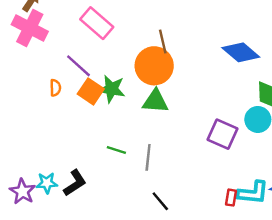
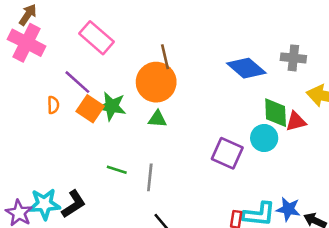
green triangle: (155, 101) -> (157, 119), size x0.7
cyan star: (47, 183) -> (44, 204), size x1.4

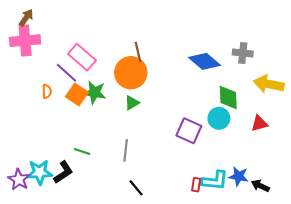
pink rectangle: (96, 38) -> (82, 57), moved
pink cross: (27, 43) -> (25, 41), turned -32
green triangle: (157, 119) -> (132, 103), turned -35
red triangle: (296, 121) -> (259, 124), moved
green line: (117, 170) -> (82, 152), moved

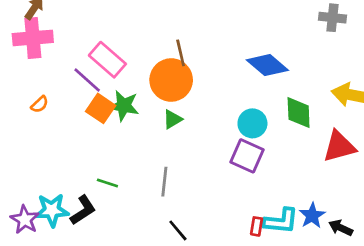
gray cross: (243, 53) -> (332, 18), moved
orange semicircle: (47, 91) -> (40, 104), moved, turned 48
cyan circle: (219, 118) -> (252, 123), moved
red triangle: (259, 124) -> (339, 146), size x1.5
blue star: (239, 176) -> (312, 216), turned 30

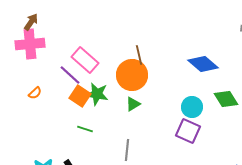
green diamond: (299, 113) -> (226, 99), turned -30
green line: (107, 183) -> (85, 129), moved

